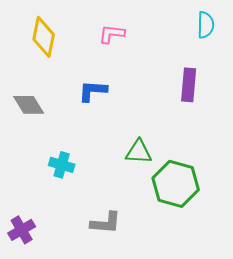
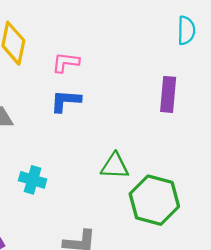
pink L-shape: (112, 34) -> (66, 62), moved

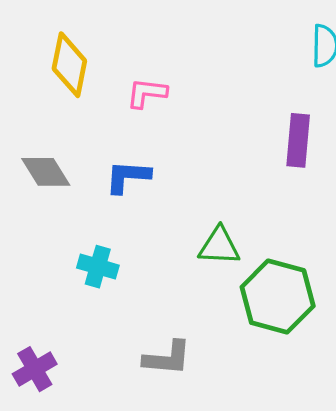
blue L-shape: (66, 101) -> (128, 177), moved

